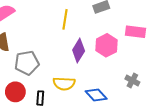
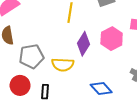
yellow semicircle: (64, 84) -> (63, 65), moved

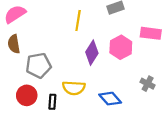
yellow semicircle: (63, 65) -> (74, 88), moved

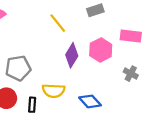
yellow line: (78, 21) -> (58, 23), turned -48
gray cross: (148, 84) -> (131, 74), moved

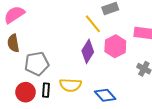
yellow line: (58, 23) -> (93, 24), moved
black rectangle: (32, 105) -> (46, 90), moved

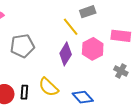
gray pentagon: (37, 64) -> (22, 46), moved
yellow semicircle: (70, 85) -> (48, 87), turned 40

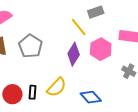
gray pentagon: (22, 46) -> (30, 46), turned -30
yellow semicircle: (48, 87) -> (57, 87), turned -90

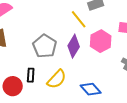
gray pentagon: (30, 46) -> (45, 46), moved
black rectangle: (33, 92) -> (31, 75), moved

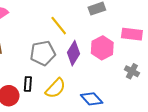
yellow line: (79, 19) -> (59, 26), moved
gray pentagon: (45, 46) -> (43, 53), turned 30

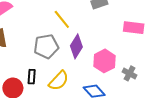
pink hexagon: (102, 48) -> (105, 61), moved
gray cross: (132, 71) -> (129, 73), moved

